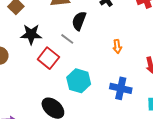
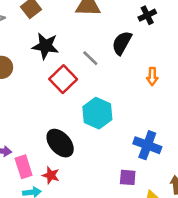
black semicircle: (79, 21) -> (122, 43), moved
blue cross: (121, 88) -> (147, 145), moved

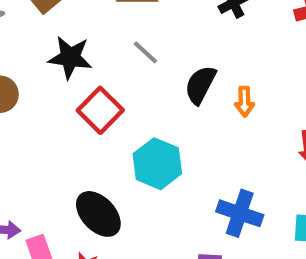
black semicircle: (122, 43) -> (200, 85), moved
gray line: (90, 58) -> (145, 52), moved

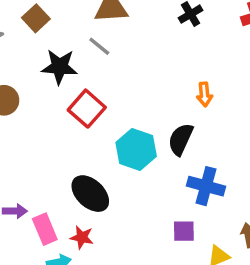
gray line: (145, 52) -> (99, 46), moved
black semicircle: (200, 85) -> (181, 139), moved

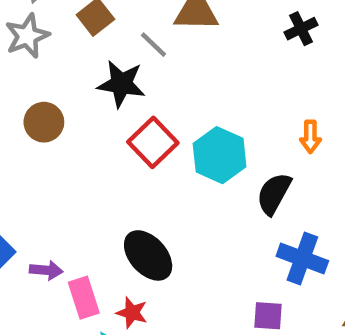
gray line: (99, 46) -> (153, 45), moved
cyan hexagon: (136, 149) -> (220, 155), moved

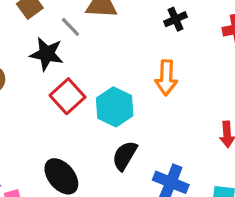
orange arrow: (310, 137) -> (166, 78), moved, size x1.5
black semicircle: (274, 194) -> (125, 156), moved

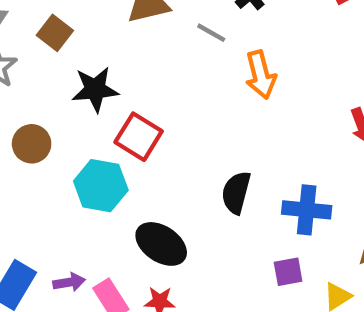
gray line: (70, 27) -> (211, 33), moved
cyan hexagon: (115, 107) -> (101, 186), moved

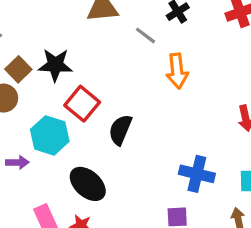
brown square: (55, 33) -> (18, 69), moved
black semicircle: (236, 193) -> (120, 130), moved
purple arrow: (69, 282) -> (17, 162), moved

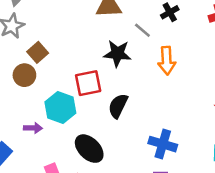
black star: (55, 65) -> (117, 54), moved
red square: (82, 104) -> (88, 83), turned 36
blue cross: (197, 174) -> (163, 144), moved

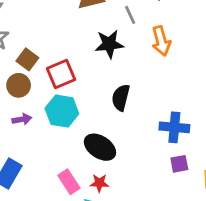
gray line: (142, 30) -> (130, 15), turned 36
red square: (88, 83) -> (61, 74), moved
purple arrow: (33, 128) -> (22, 119), moved

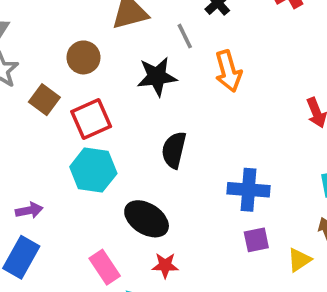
brown circle: (19, 85) -> (83, 57), moved
purple arrow: (22, 119) -> (29, 210), moved
red star: (99, 183) -> (165, 265), moved

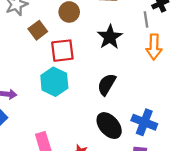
gray line: (185, 36) -> (146, 19), moved
black star: (157, 77) -> (110, 37), turned 30
black ellipse: (147, 219) -> (109, 126), moved

